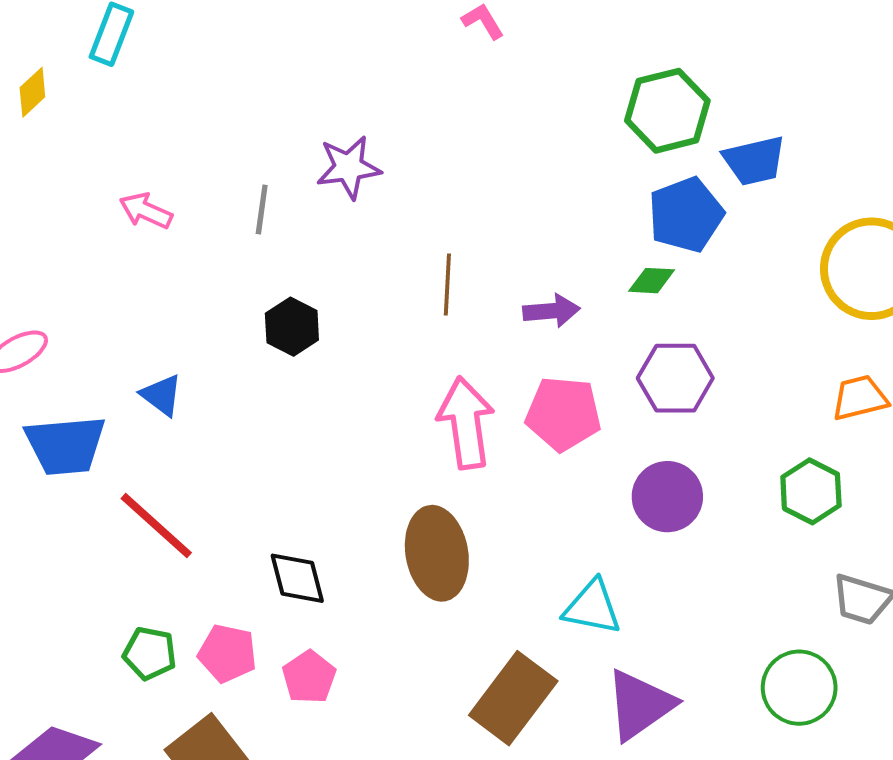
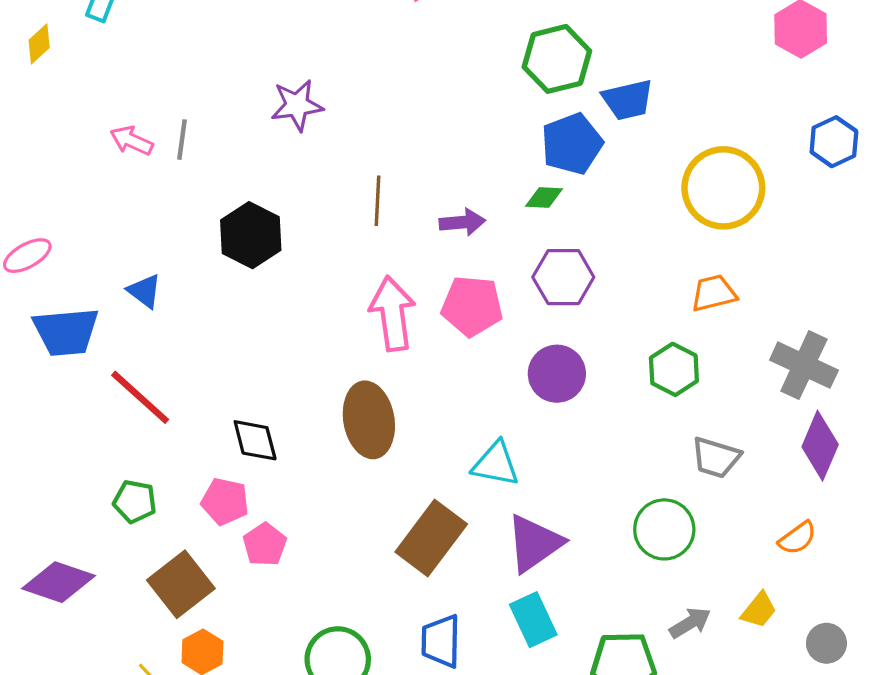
gray line: (262, 209) -> (182, 140), moved
black hexagon: (292, 327) -> (251, 235), size x1.4
pink pentagon: (227, 653) -> (225, 502), moved
pink pentagon: (309, 677) -> (265, 544), moved

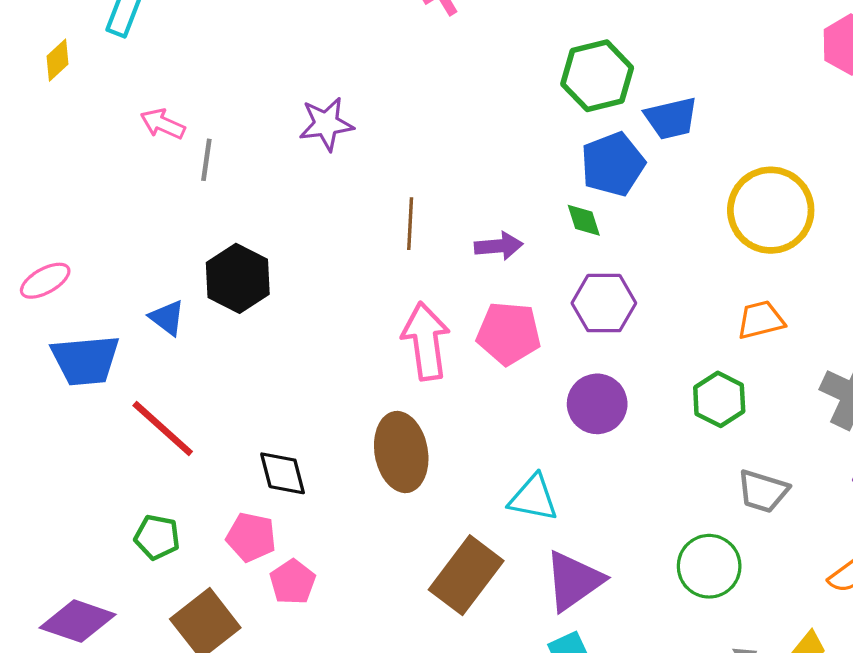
pink arrow: (132, 141) -> (163, 124), moved
green diamond: (544, 198) -> (584, 220), turned 69
black hexagon: (251, 235) -> (238, 278), moved

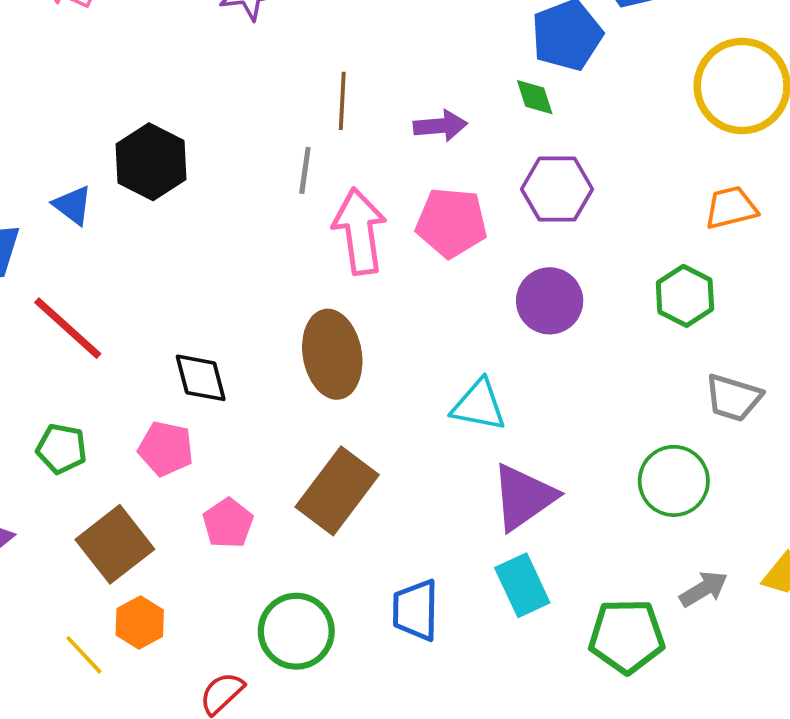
gray line: (206, 160) -> (305, 170), moved
brown rectangle: (466, 575) -> (337, 491), moved
pink pentagon: (293, 582) -> (228, 523), moved

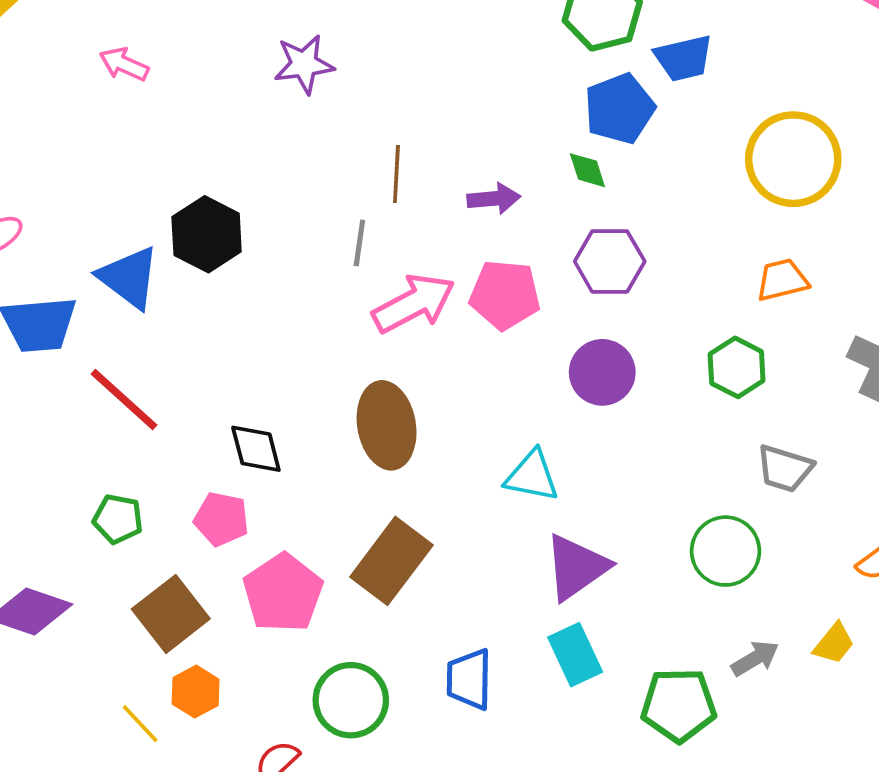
blue triangle: (73, 205) -> (129, 277), size x1.6
pink arrow: (360, 231) -> (414, 303), turned 70
pink pentagon: (228, 523) -> (283, 593), size x1.6

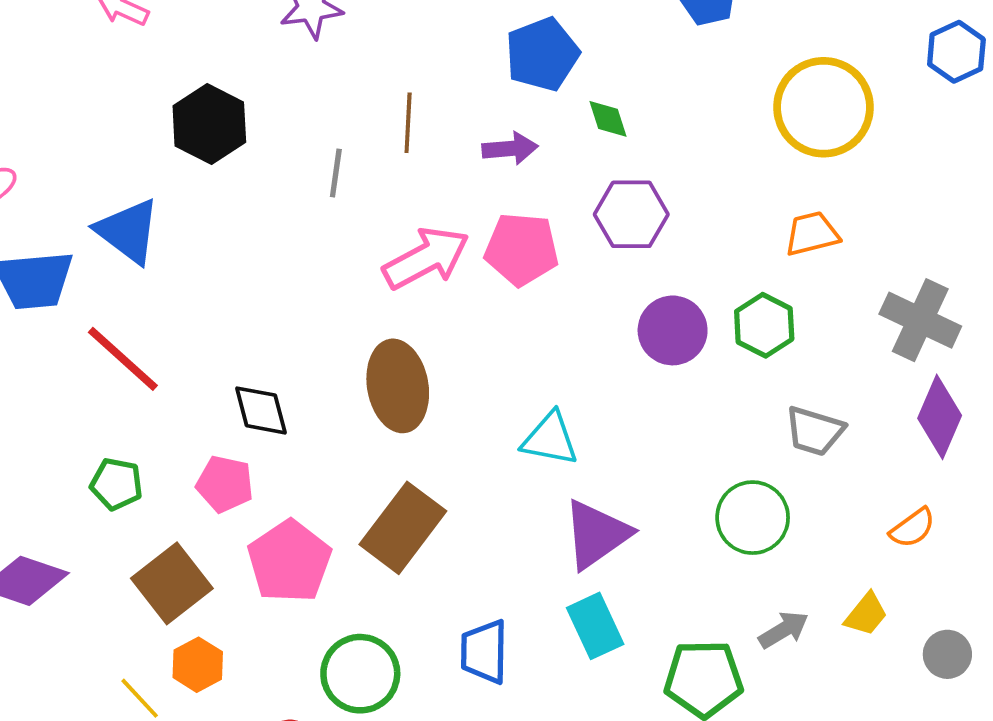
blue pentagon: (619, 109) -> (542, 54), moved
black hexagon: (207, 234) -> (209, 124), moved
gray line: (359, 243) -> (336, 173), moved
purple circle: (602, 372) -> (673, 330), moved

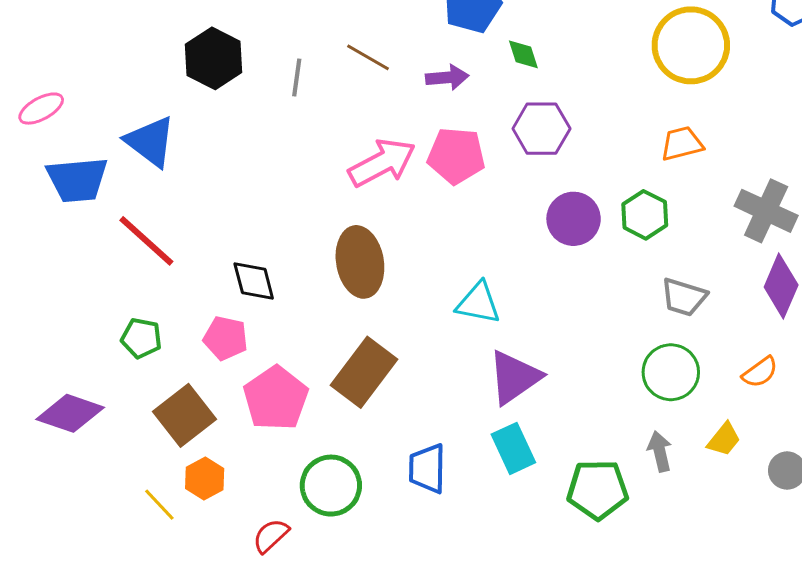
brown line: (408, 123) -> (368, 57), turned -63
gray line: (336, 173) -> (297, 77), moved
green circle: (753, 518) -> (671, 372), moved
gray arrow: (784, 630) -> (660, 451), turned -72

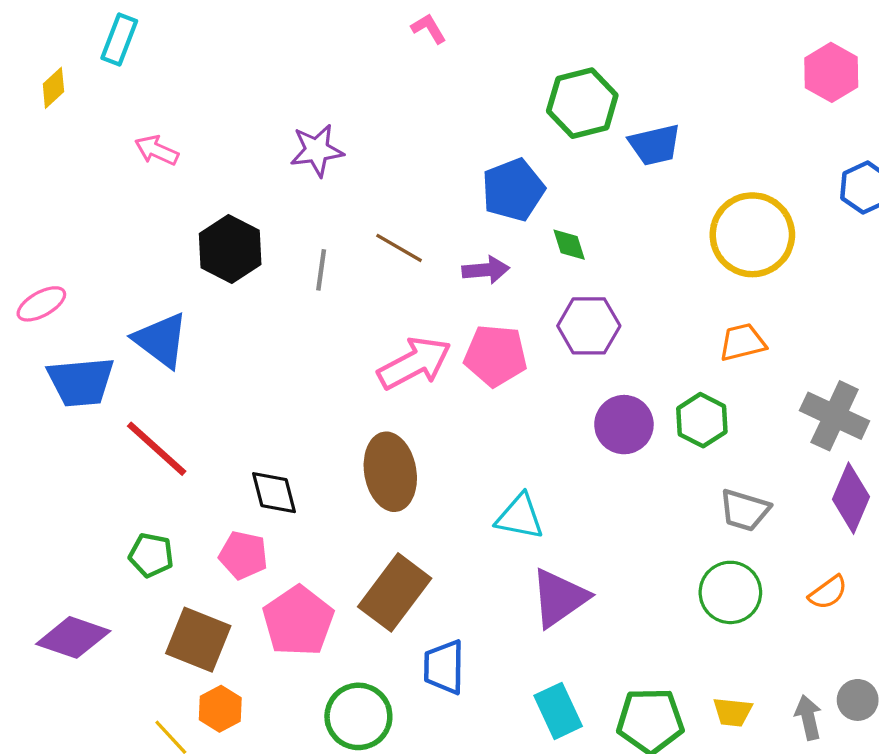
brown square: (184, 415) -> (198, 640), turned -30
yellow trapezoid: (724, 439) -> (733, 712), moved, turned 57
cyan rectangle: (513, 448) -> (558, 711), moved
gray arrow: (660, 451) -> (808, 718), moved
blue trapezoid: (427, 468) -> (444, 667), moved

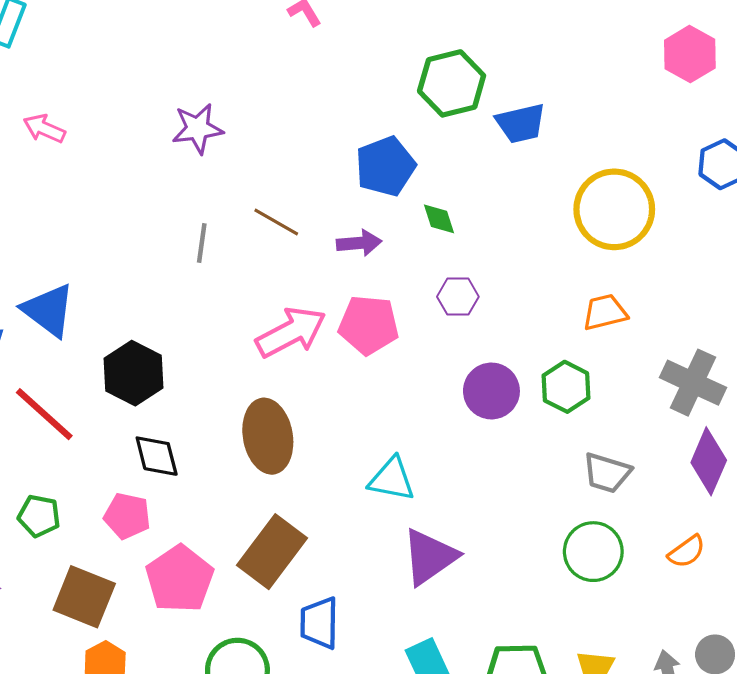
black hexagon: (230, 249) -> (133, 373), moved
purple hexagon: (589, 326) -> (458, 297), size x0.7

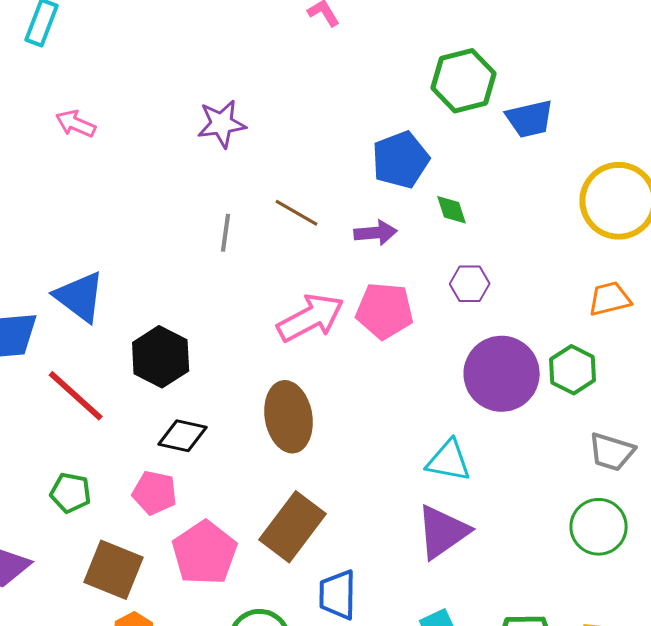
purple circle: (491, 391) -> (502, 374), size x1.4
black diamond: (157, 456) -> (183, 436), turned -63
cyan triangle: (392, 479) -> (449, 461), moved

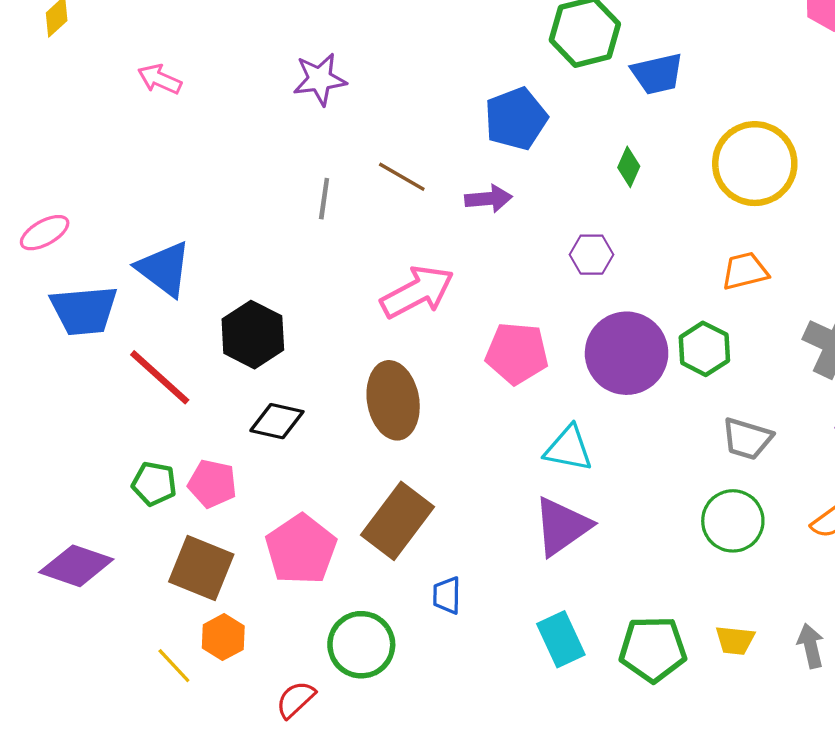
green diamond: (452, 210) -> (629, 167), moved, turned 42
pink pentagon: (385, 311) -> (517, 353), moved
pink pentagon: (155, 493) -> (212, 484), moved
blue trapezoid: (338, 595) -> (447, 595), size x0.7

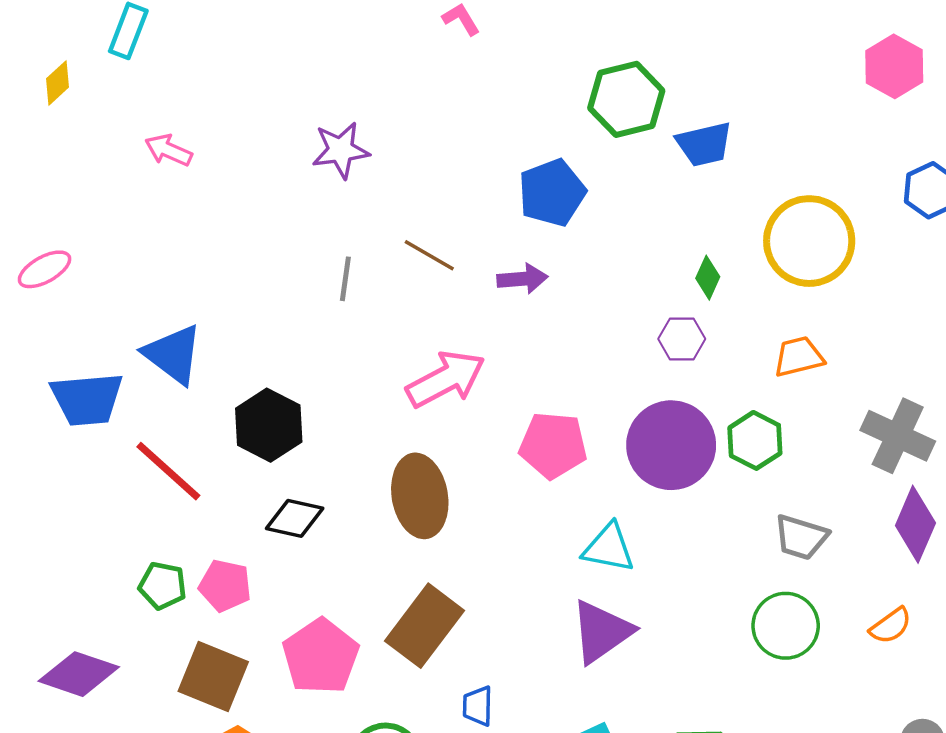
green diamond: (629, 167) -> (708, 278), moved
pink ellipse: (45, 233) -> (45, 269), moved
purple hexagon: (591, 255) -> (682, 339), moved

